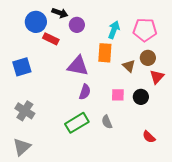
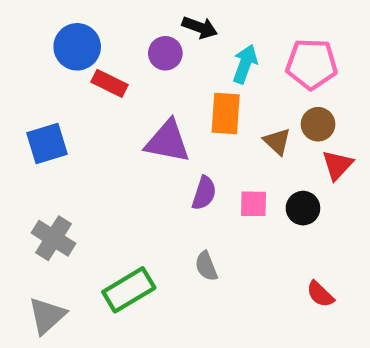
black arrow: (60, 13) -> (200, 27), moved
purple semicircle: (85, 92) -> (204, 193), moved
gray semicircle: (107, 122) -> (206, 266), moved
green rectangle: (77, 123) -> (129, 290), moved

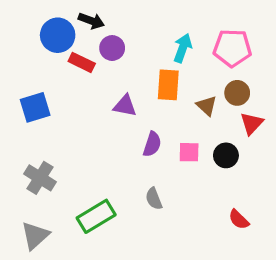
black arrow: (200, 27) -> (91, 21), moved
purple circle: (165, 53) -> (112, 48), moved
purple triangle: (167, 141) -> (125, 106), size x0.7

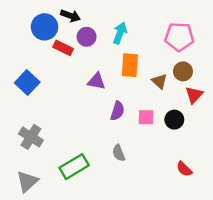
cyan arrow: (183, 48) -> (120, 33), moved
blue square: (35, 107) -> (27, 83), turned -30

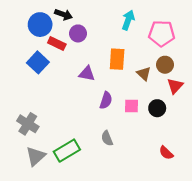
cyan arrow: (120, 33) -> (128, 20), moved
blue square: (27, 83) -> (38, 62), moved
gray triangle: (27, 181) -> (36, 156), moved

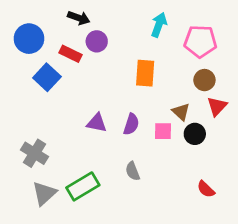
blue circle: (40, 25) -> (29, 39), moved
purple triangle: (87, 74) -> (97, 123), moved
brown triangle: (144, 74) -> (181, 112), moved

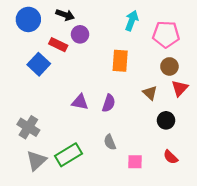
blue circle: (29, 39) -> (28, 19), moved
pink square: (163, 131) -> (135, 162), moved
black circle: (195, 134) -> (166, 120), moved

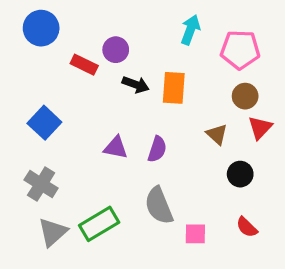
black arrow: (65, 15) -> (136, 85), moved
blue square: (39, 64) -> (44, 123), moved
gray semicircle: (110, 142) -> (159, 206), size x1.6

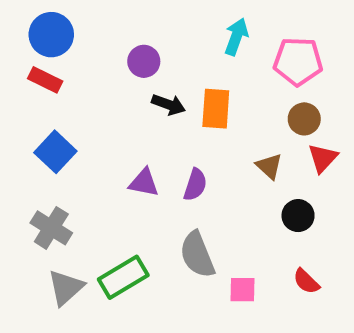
red rectangle: (84, 65) -> (45, 80), moved

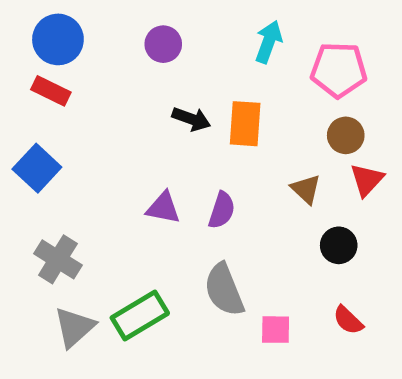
purple circle: (144, 61) -> (163, 44), moved
blue square: (55, 152) -> (37, 168), moved

